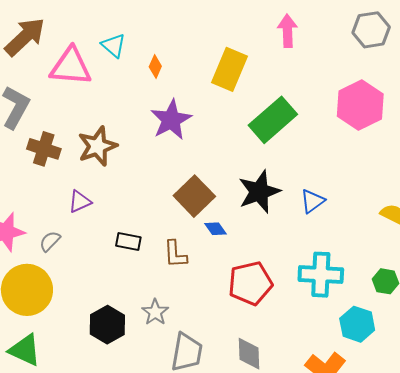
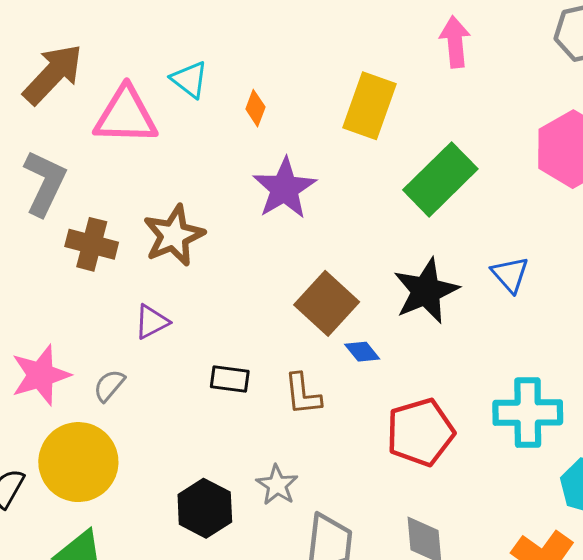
blue triangle: (312, 201) -> (510, 274), moved, turned -32

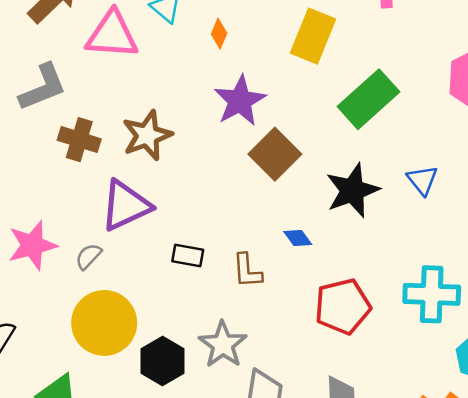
gray L-shape: (45, 183) -> (43, 87), turned 40
brown square: (327, 303) -> (275, 154), moved
purple triangle: (152, 322) -> (126, 206), size x1.8
yellow circle: (78, 462) -> (104, 323), moved
gray star: (277, 485) -> (223, 344), size x1.4

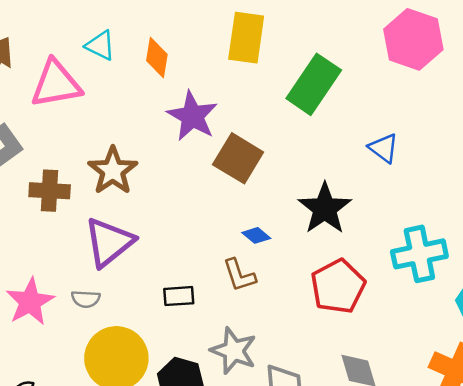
orange diamond: (219, 34) -> (157, 58), size x1.4
black star: (352, 190) -> (325, 209), moved
blue diamond: (298, 238) -> (256, 235), moved
black rectangle: (188, 255) -> (179, 296), moved
gray semicircle: (88, 256) -> (86, 299), turned -116

